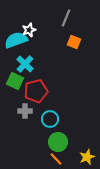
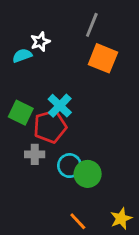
cyan semicircle: (16, 40) -> (22, 56), size x0.6
orange square: (74, 42) -> (103, 58), size x1.5
cyan cross: (25, 64) -> (60, 106), moved
green circle: (58, 142) -> (88, 174), moved

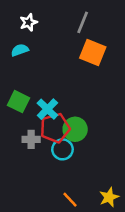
white star: (40, 42) -> (29, 22), moved
cyan cross: (60, 106) -> (47, 109), moved
red pentagon: (50, 127) -> (55, 128), moved
green circle: (88, 174) -> (75, 129), moved

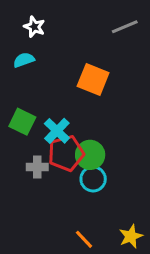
white star: (29, 22) -> (34, 27), turned -30
gray line: (83, 22) -> (125, 27), moved, turned 45
orange square: (93, 53) -> (93, 80), moved
cyan circle: (62, 149) -> (93, 179), moved

